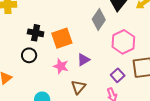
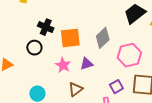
gray diamond: (99, 20) -> (103, 38), moved

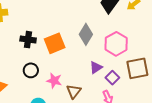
black circle: (34, 48) -> (31, 70), moved
purple triangle: (87, 64) -> (96, 67), moved
pink star: (63, 65) -> (54, 81), moved

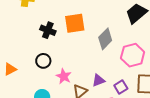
orange square: (55, 43) -> (75, 23), moved
purple triangle: (96, 67) -> (98, 80), moved

